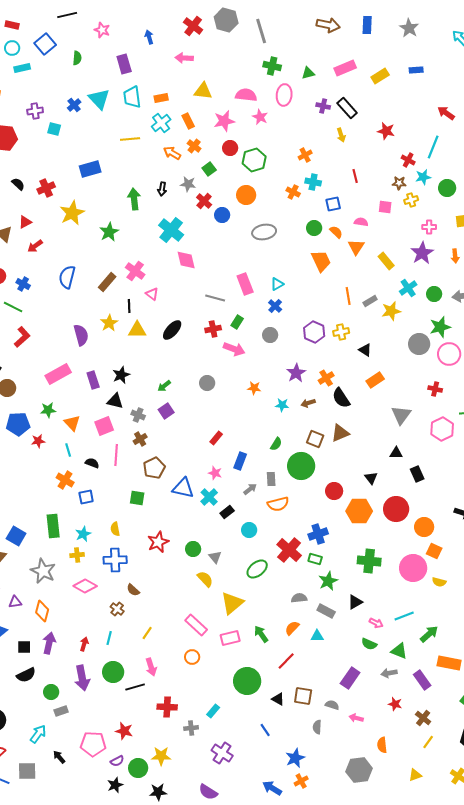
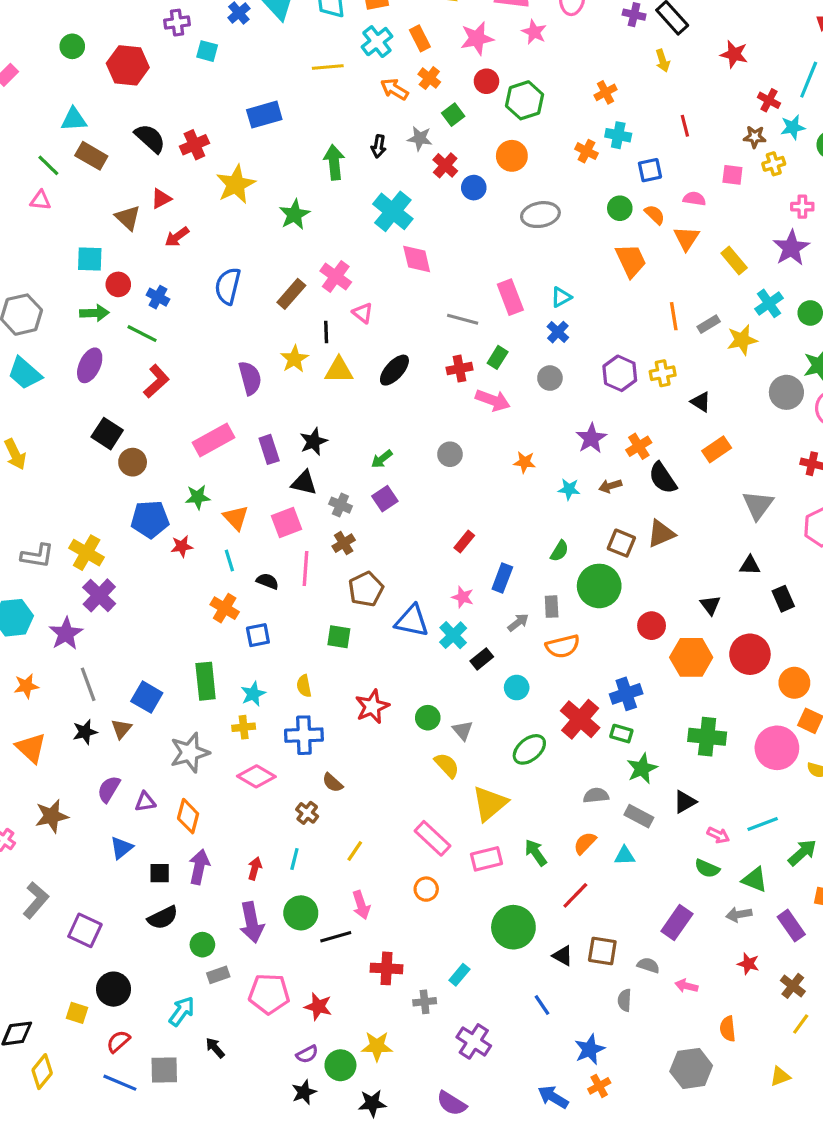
black semicircle: (18, 184) -> (150, 138), size x1.5
gray star: (43, 571) -> (190, 753), turned 30
pink pentagon: (93, 744) -> (269, 994), moved

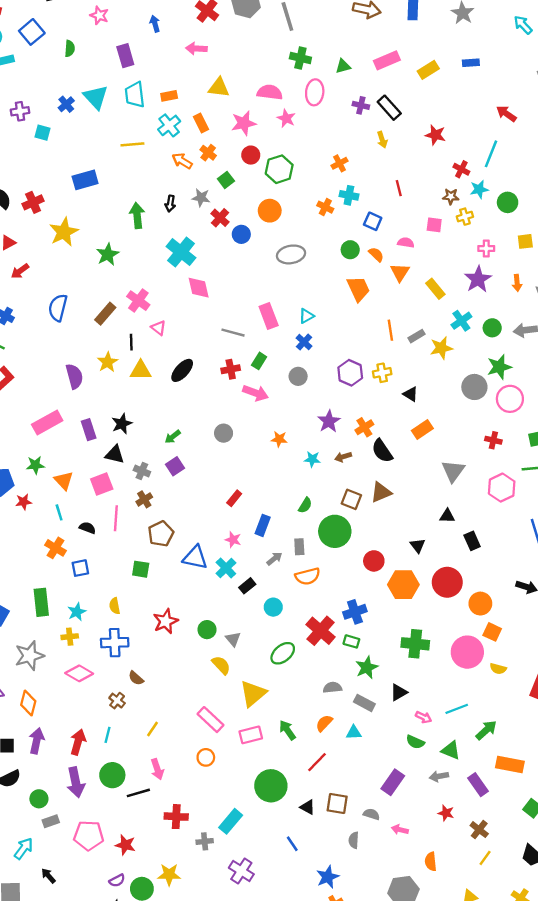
blue square: (650, 170) -> (373, 221), turned 36
red arrow: (255, 868) -> (78, 742), size x1.5
cyan rectangle: (459, 975) -> (231, 821), size x1.5

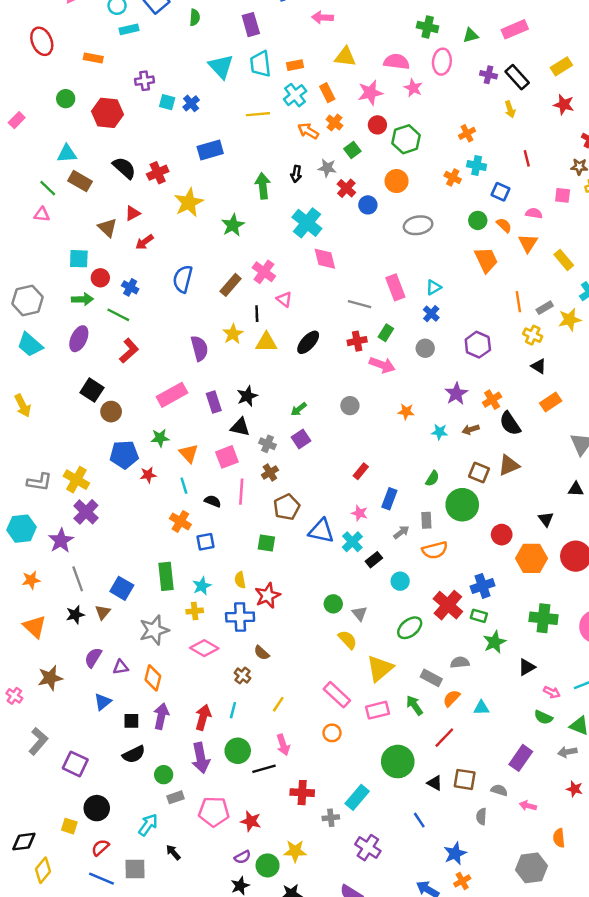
yellow rectangle: (428, 70) -> (561, 66), moved
blue cross: (66, 104) -> (191, 103), moved
yellow cross: (382, 373) -> (533, 335), moved, turned 36
red star: (166, 621) -> (268, 596), moved
gray rectangle: (364, 703) -> (431, 678), moved

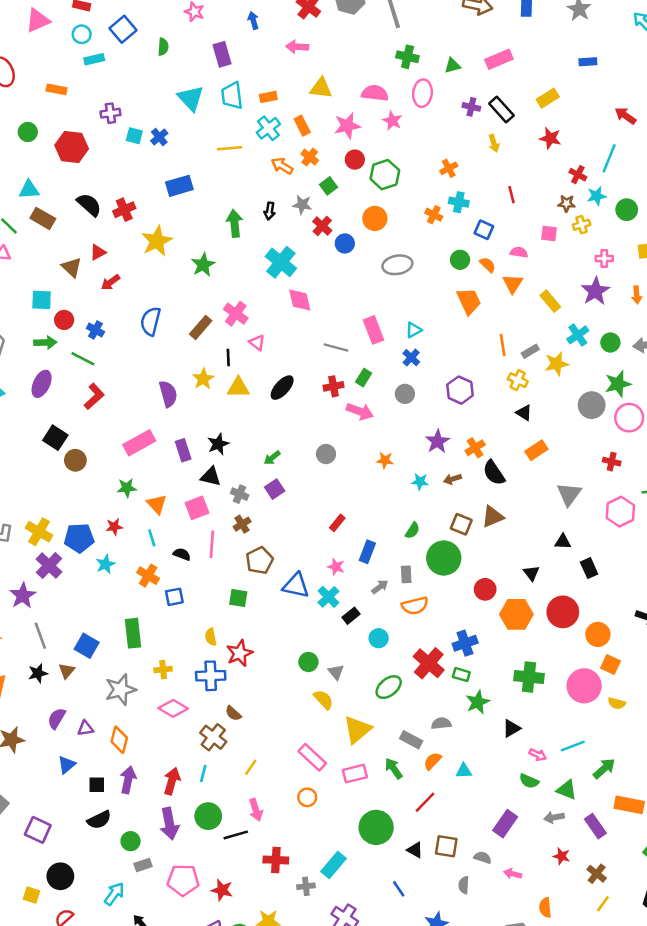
blue pentagon: (124, 455) -> (79, 538), moved
cyan star: (202, 586) -> (105, 564), moved
brown cross: (242, 676) -> (213, 737), size x1.5

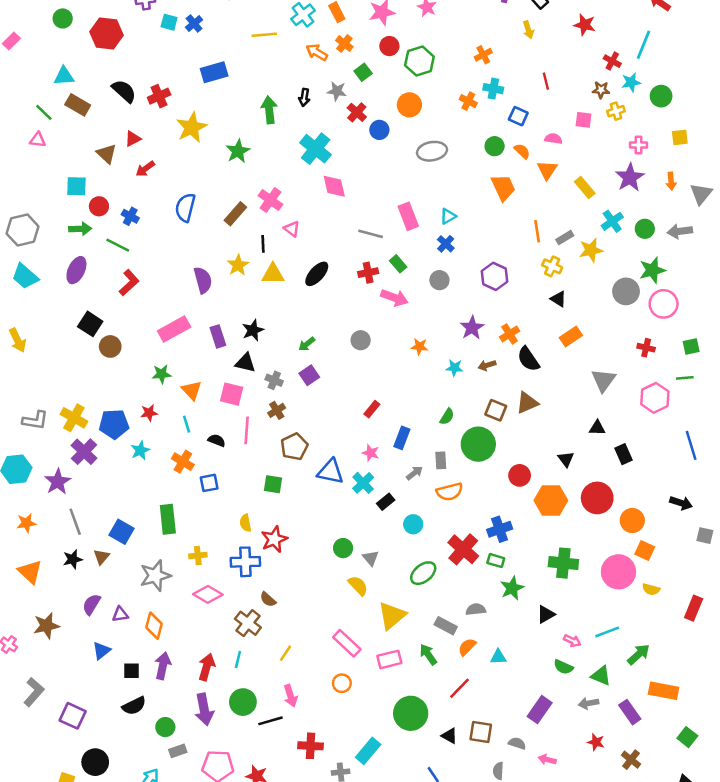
green rectangle: (364, 378) -> (398, 264), turned -72
pink square: (197, 508) -> (232, 394), turned 35

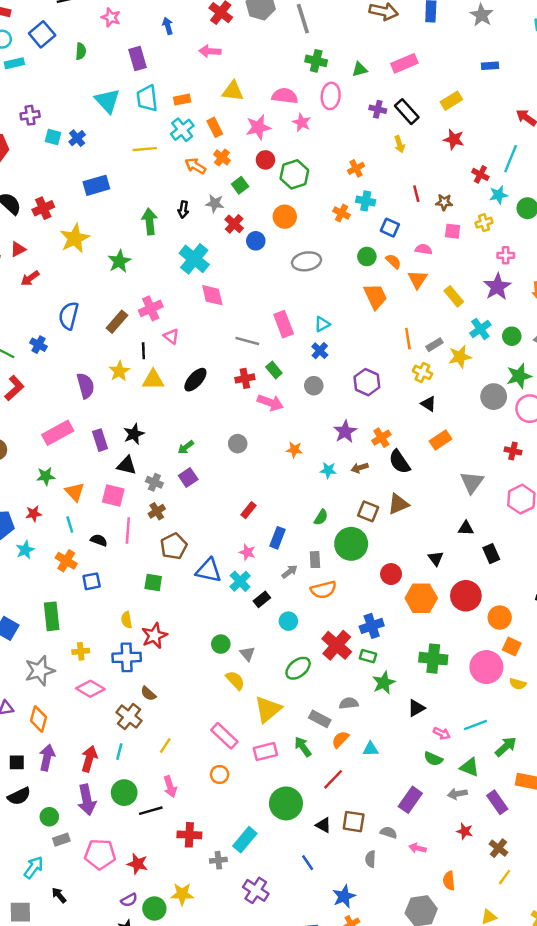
brown star: (601, 90) -> (444, 202), moved
pink cross: (270, 200) -> (151, 308), turned 30
blue cross: (130, 216) -> (38, 345), moved

